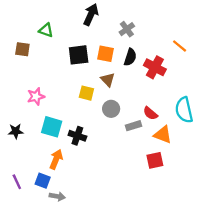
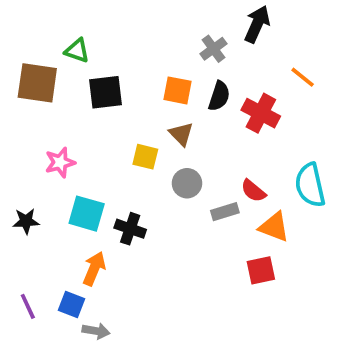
black arrow: (91, 15) -> (257, 24), moved
brown square: (22, 49) -> (37, 83), size x1.6
black square: (79, 55) -> (106, 92), moved

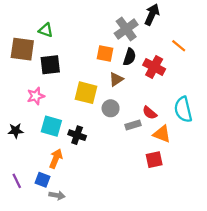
gray cross: (213, 49) -> (126, 29), size x1.5
black square: (106, 92) -> (50, 65), moved
brown triangle: (181, 134) -> (116, 79), moved, turned 40
yellow square: (145, 157) -> (86, 93), size x1.5

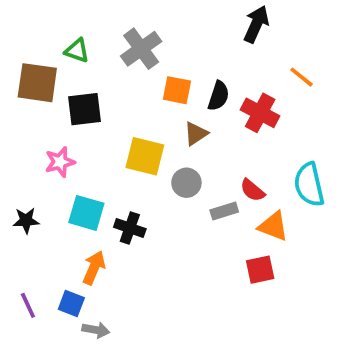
gray cross: (126, 29) -> (141, 49), moved

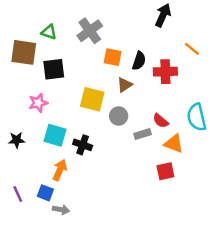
red cross: (260, 113) -> (165, 72), turned -30

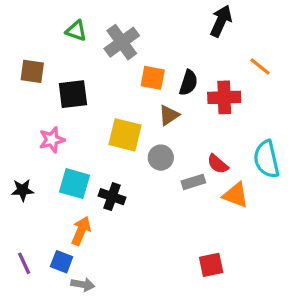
green triangle: (49, 32) -> (76, 31), moved
brown square: (24, 52) -> (32, 71), size x0.7
red square: (165, 171) -> (211, 265), moved

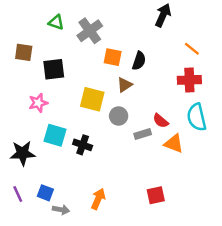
red cross: (224, 97) -> (189, 80), moved
black star: (23, 190) -> (23, 153), moved, size x1.5
orange arrow: (81, 231) -> (98, 199), moved

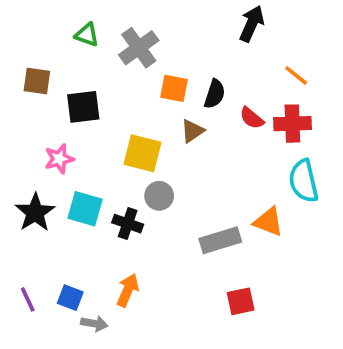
gray circle: (119, 116) -> (159, 196), moved
red semicircle: (161, 121) -> (252, 118), moved
gray rectangle: (143, 134) -> (220, 240), moved, size x1.5
black star: (23, 153) -> (35, 212), moved, turned -30
orange arrow: (98, 199) -> (128, 290), moved

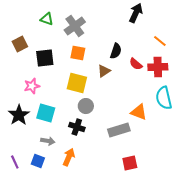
brown square: (37, 81) -> (20, 44), turned -35
orange square: (174, 88) -> (78, 53), moved
orange triangle: (268, 222) -> (139, 112), moved
black cross: (128, 224) -> (77, 127), moved
gray arrow: (94, 324) -> (48, 141), moved

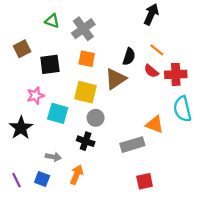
orange line: (160, 41) -> (157, 50), moved
brown triangle: (104, 71) -> (116, 79), size x1.5
cyan square: (46, 113) -> (58, 113), moved

